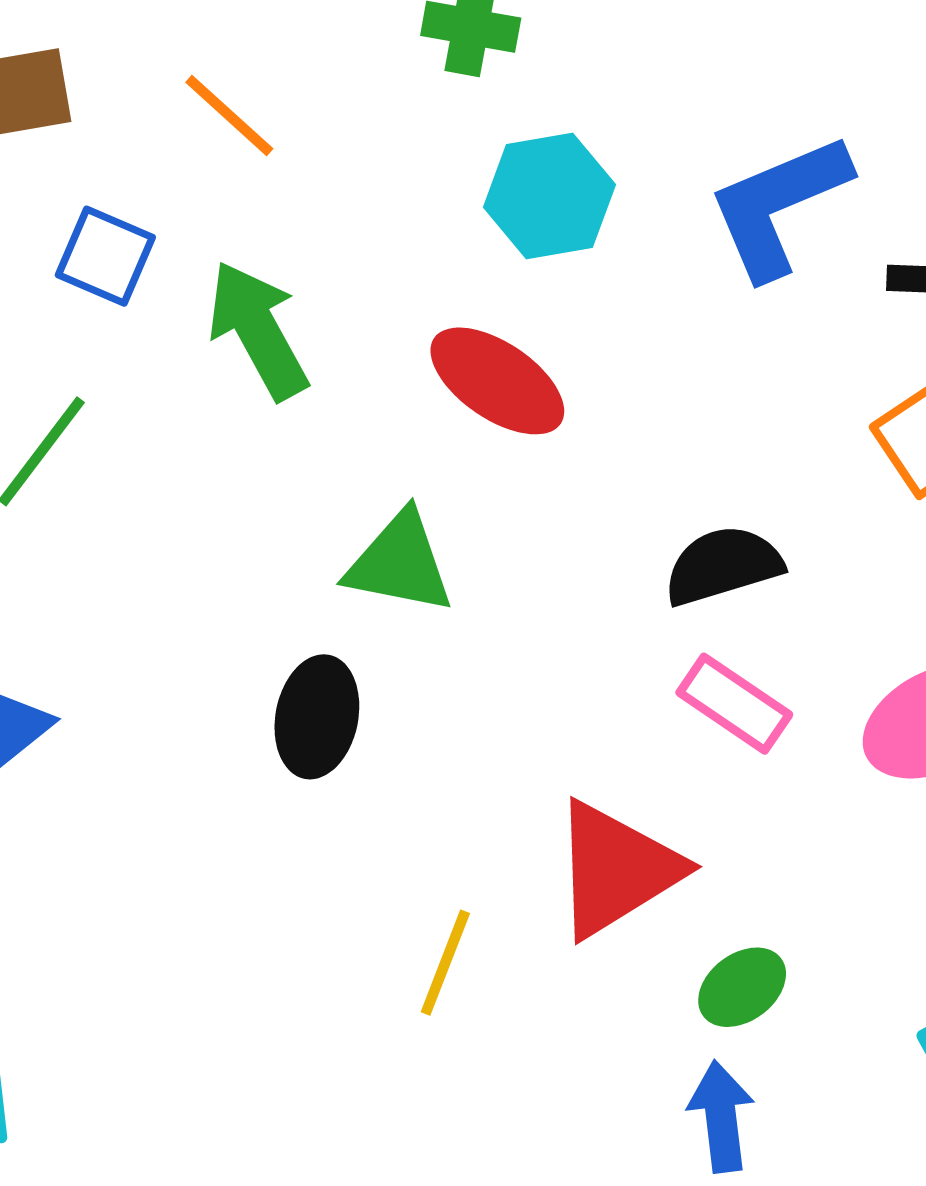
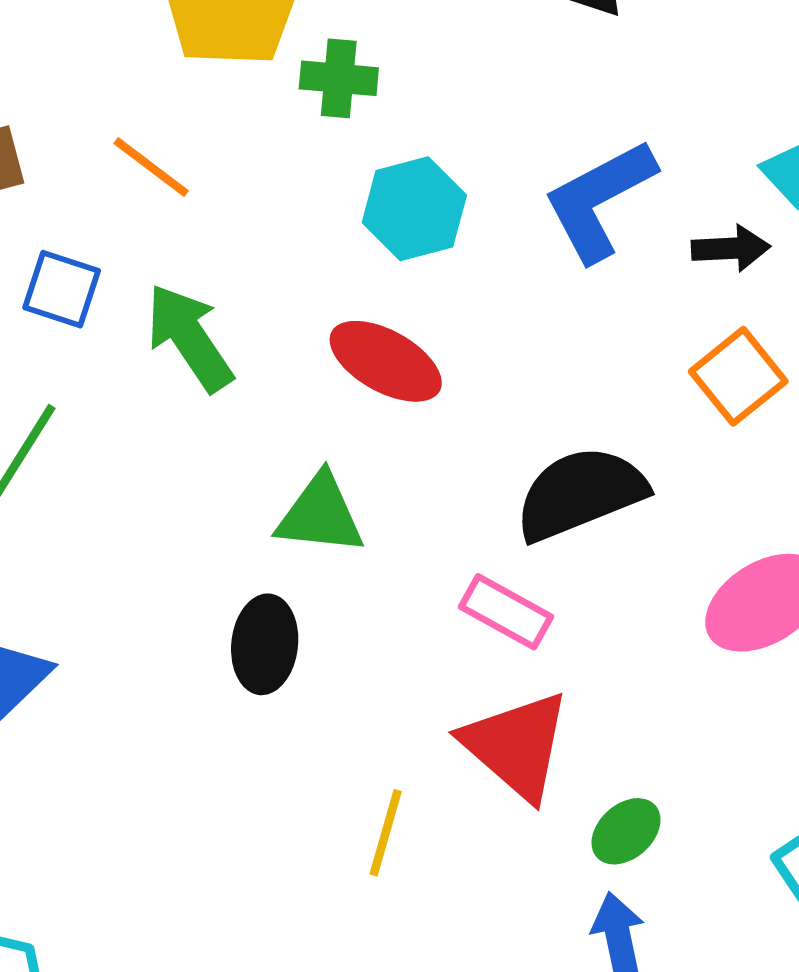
black semicircle: (723, 565) -> (580, 493), size x1.4
pink rectangle: (734, 704) -> (506, 612), moved
red triangle: (616, 869) -> (516, 745), turned -42

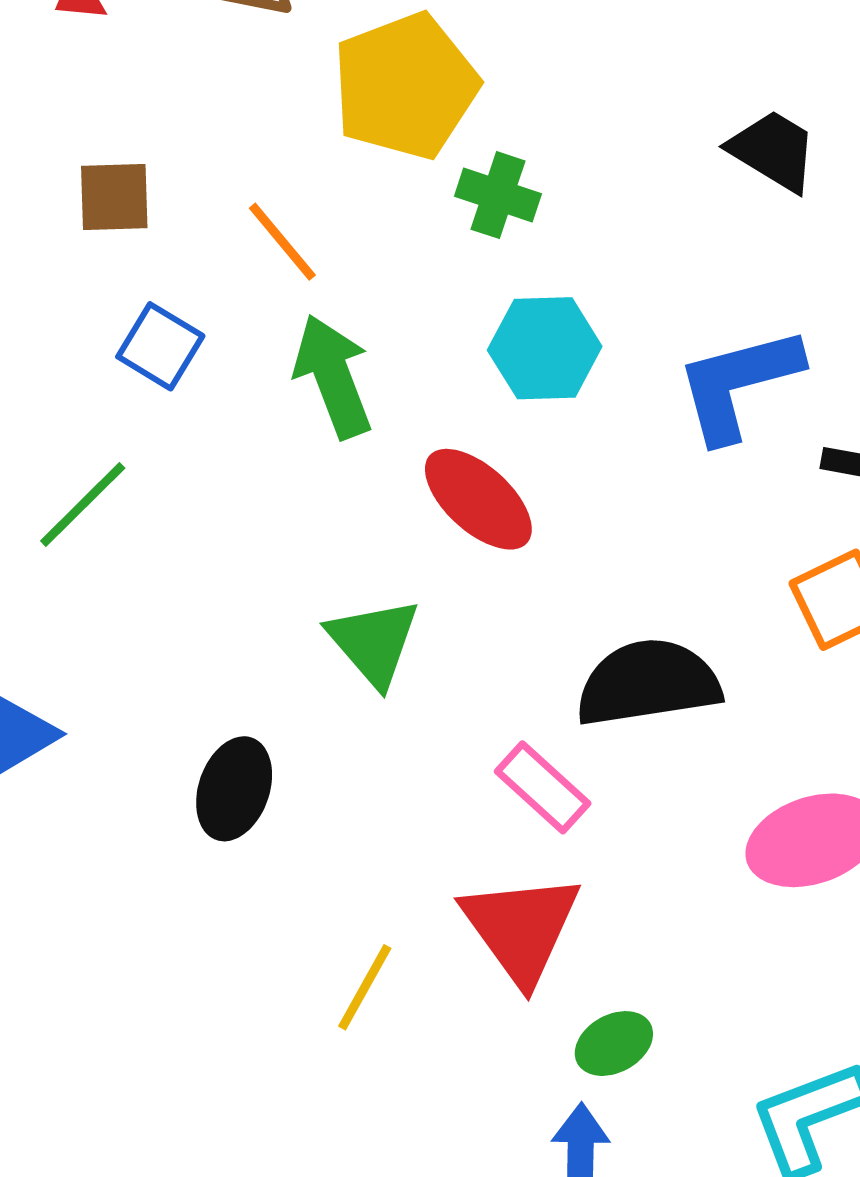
green arrow: (190, 338) -> (333, 376), moved
green triangle: (320, 515) -> (374, 642), turned 30
black ellipse: (265, 644) -> (234, 789), moved

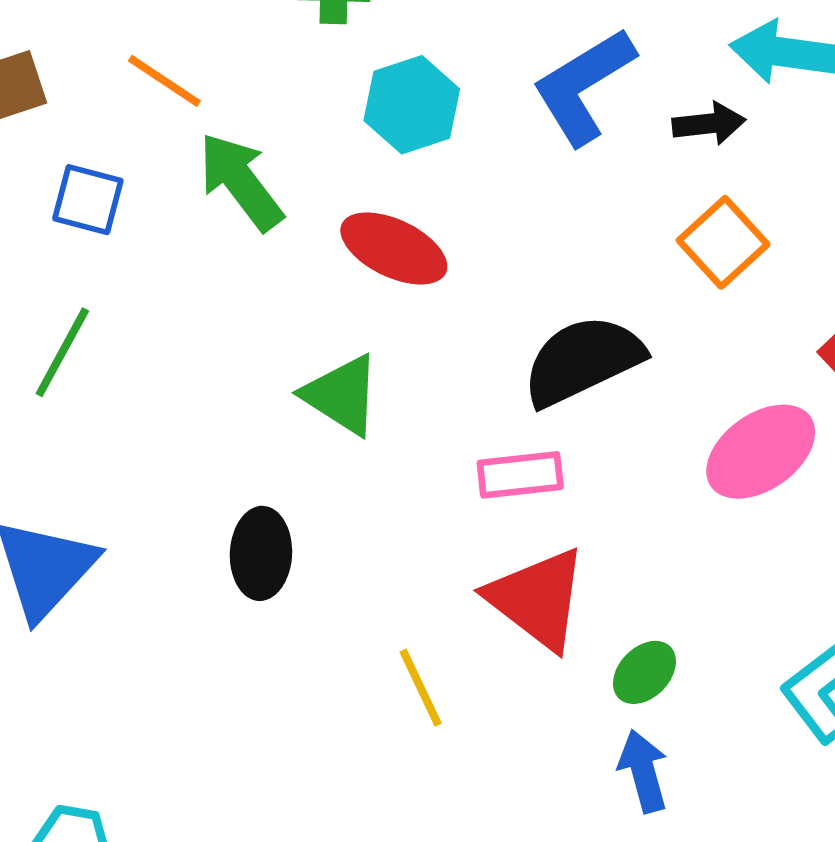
pink rectangle: (543, 787) -> (520, 475), turned -32
yellow line: (365, 987) -> (421, 688), turned -38

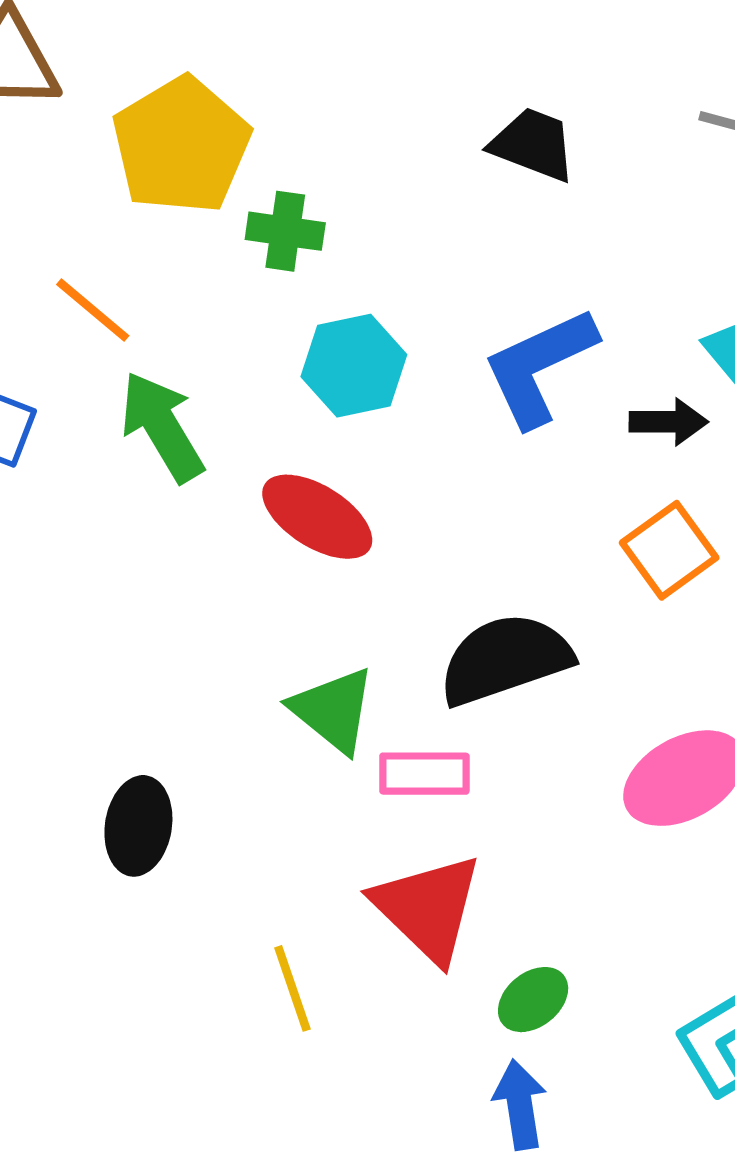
green triangle: (342, 395) -> (333, 710), moved

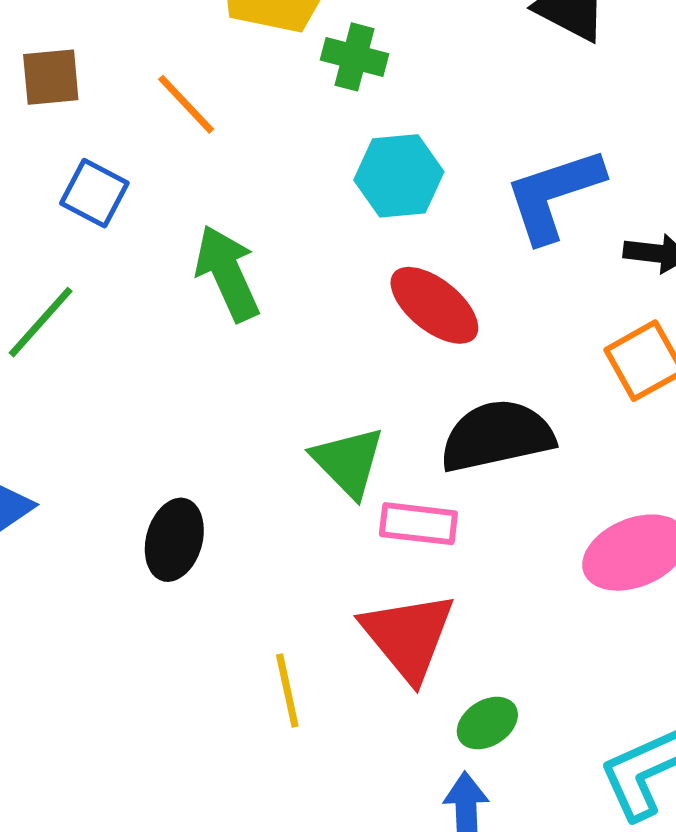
green arrow: (162, 427) -> (227, 273), moved
red ellipse: (317, 517) -> (434, 305), moved

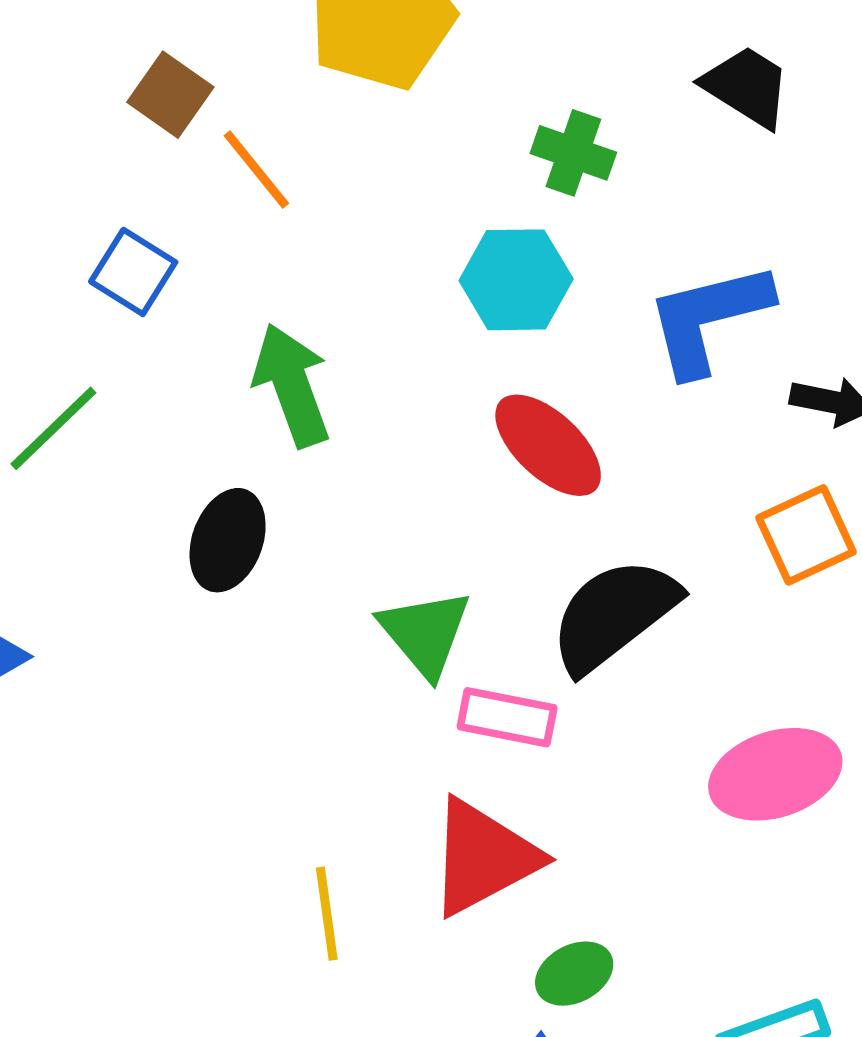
green cross: (354, 57) -> (573, 153), moved
brown square: (51, 77) -> (170, 95), moved, turned 36
black semicircle: (497, 436) -> (614, 615), turned -30
black ellipse: (174, 540) -> (228, 540), moved
red triangle: (408, 636) -> (483, 857), turned 37

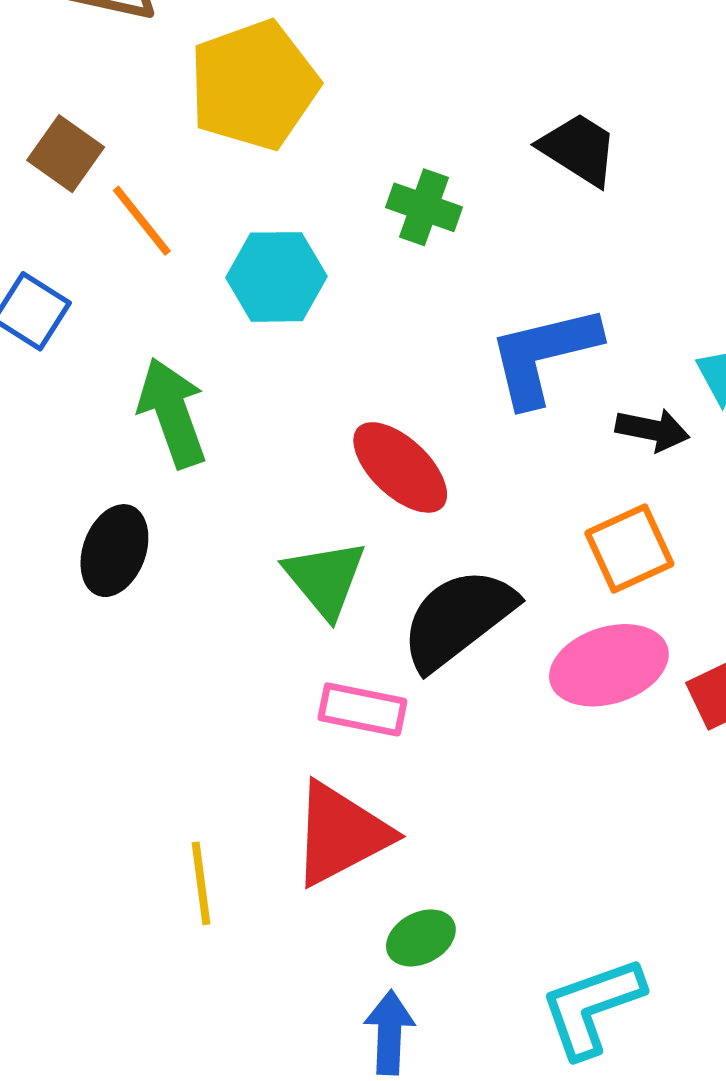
cyan hexagon: (516, 280) -> (276, 277), moved
green triangle: (425, 633) -> (325, 579), moved
pink ellipse: (775, 774) -> (609, 665), moved

